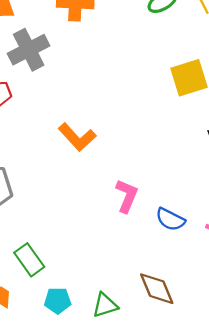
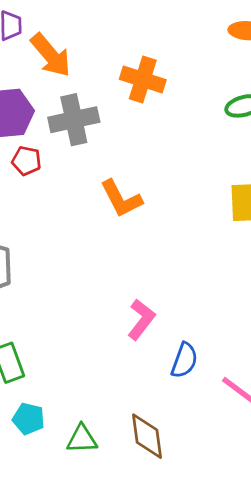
orange L-shape: (77, 137) -> (121, 199), moved
blue semicircle: (170, 219) -> (184, 360), turned -112

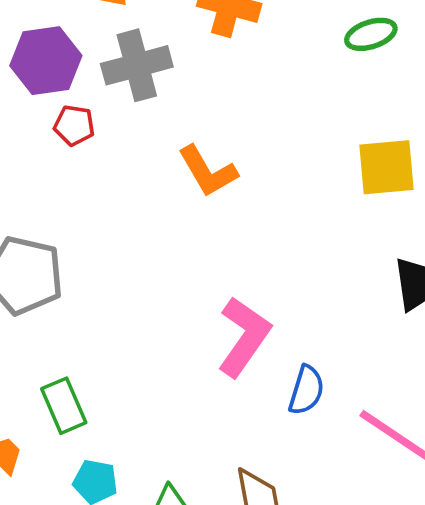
pink L-shape: (141, 320) -> (244, 337), size x1.4

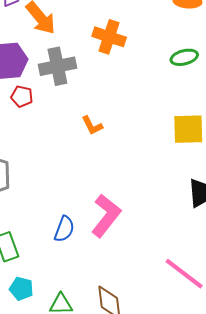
orange L-shape: (208, 171) -> (92, 125), size x0.7
blue semicircle: (306, 390) -> (64, 229), moved

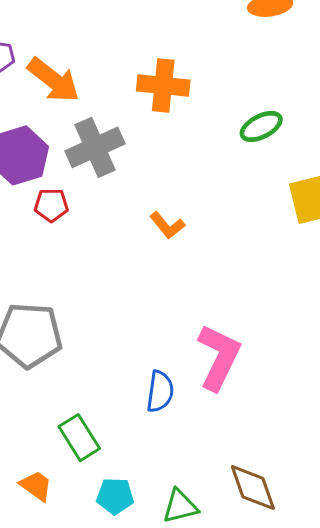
green ellipse: (184, 57) -> (261, 126), moved

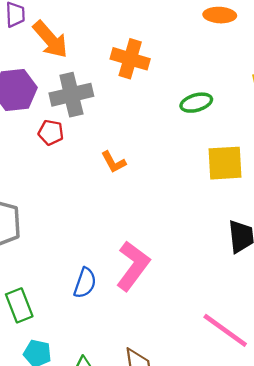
red pentagon: (51, 205) -> (51, 132), moved

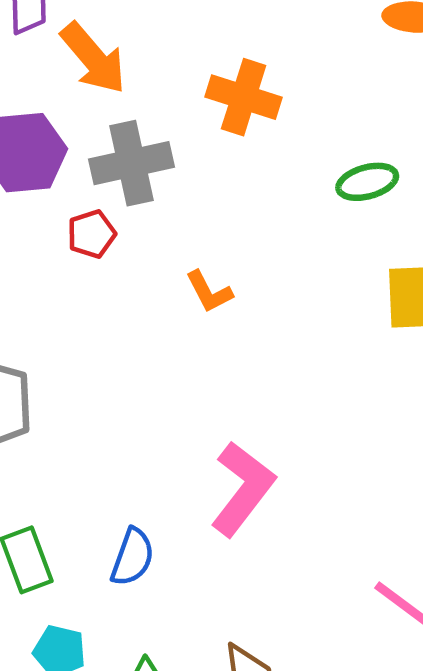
red pentagon: (51, 132) -> (92, 234), turned -30
blue semicircle: (85, 283) -> (132, 557), moved

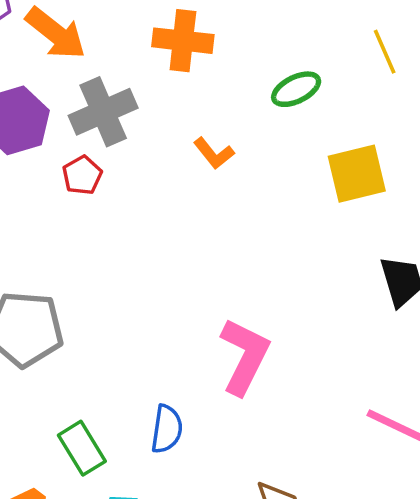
orange L-shape: (209, 292) -> (214, 153), moved

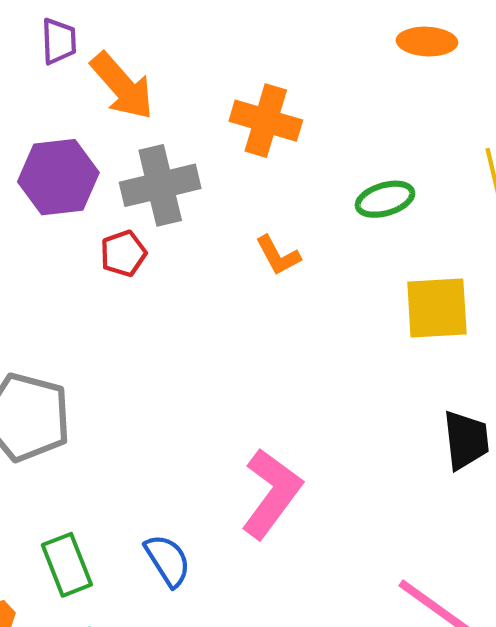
blue semicircle: (167, 429) -> (168, 560), turned -51

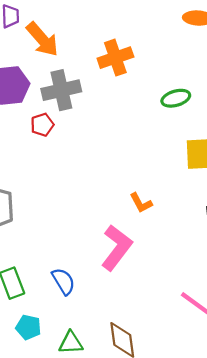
orange cross: (266, 121) -> (115, 58), turned -36
orange L-shape: (278, 255) -> (141, 203), moved

